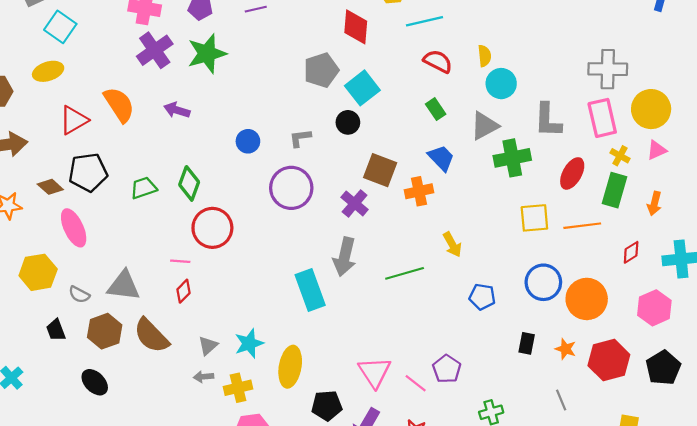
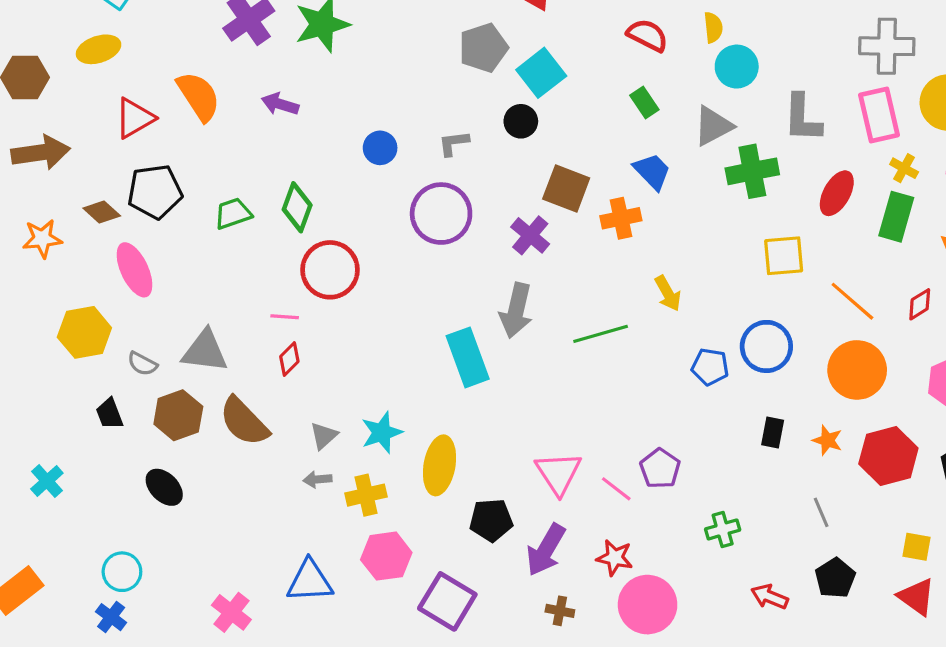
orange line: (582, 226) -> (852, 301), moved, turned 48
blue circle: (543, 282) -> (766, 346), moved

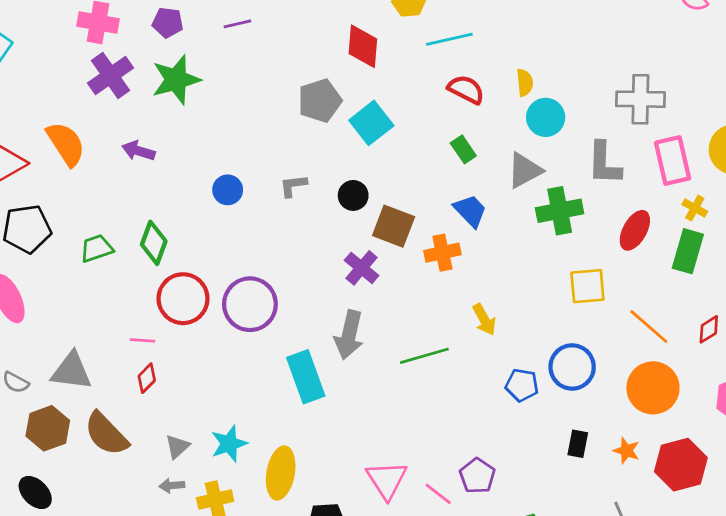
gray cross: (887, 46) -> (640, 99), moved
black circle: (521, 121) -> (353, 195), moved
purple circle: (441, 214) -> (250, 304), moved

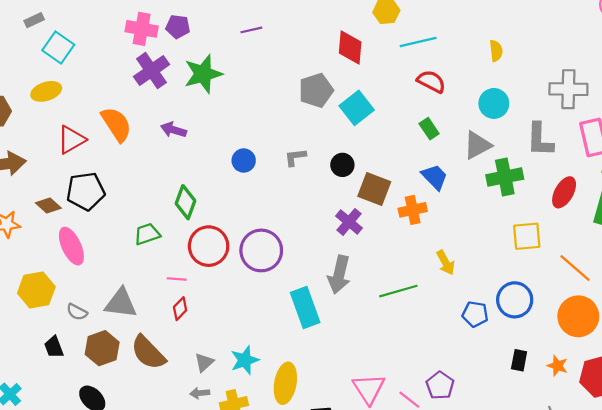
purple pentagon: (168, 23) -> (178, 27), moved
yellow semicircle: (525, 82) -> (496, 51), moved
green trapezoid: (97, 248) -> (147, 234), moved

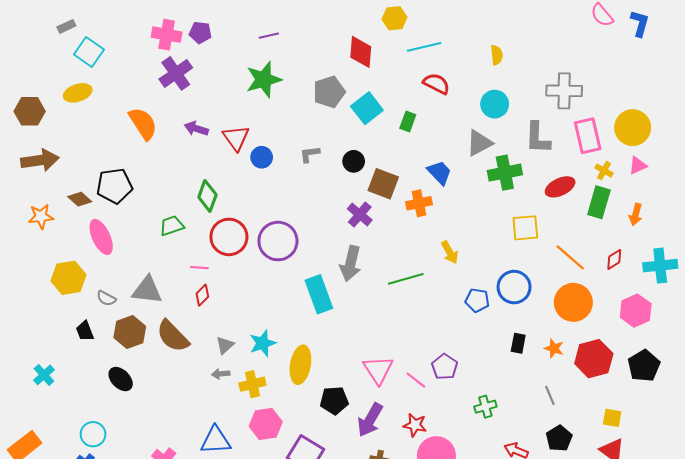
green star: (203, 74) -> (264, 80), moved
green rectangle: (429, 129) -> (408, 121), moved, turned 54
red triangle: (71, 140) -> (236, 138), moved, turned -36
red ellipse: (564, 192) -> (560, 187), turned 36

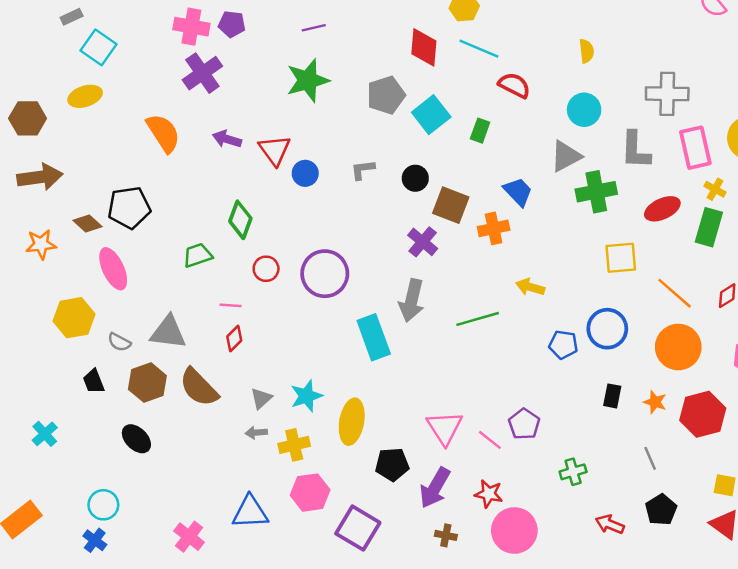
cyan line: (424, 47) -> (479, 49), moved, turned 36
red circle: (229, 237) -> (266, 269), size x0.6
yellow arrow: (450, 252) -> (530, 287), turned 135

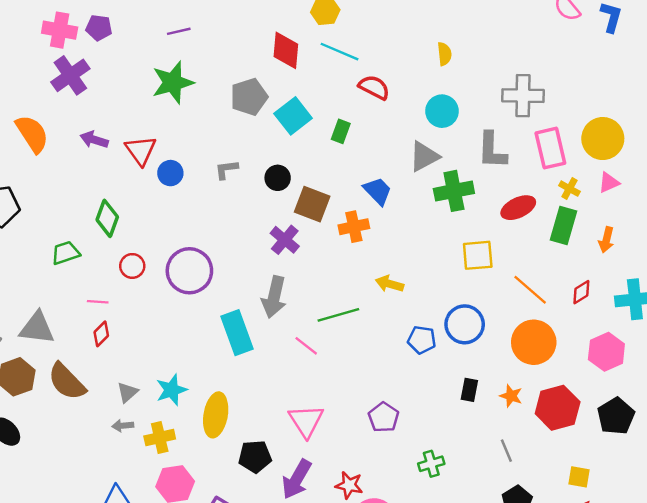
pink line: (490, 440) -> (306, 346), moved

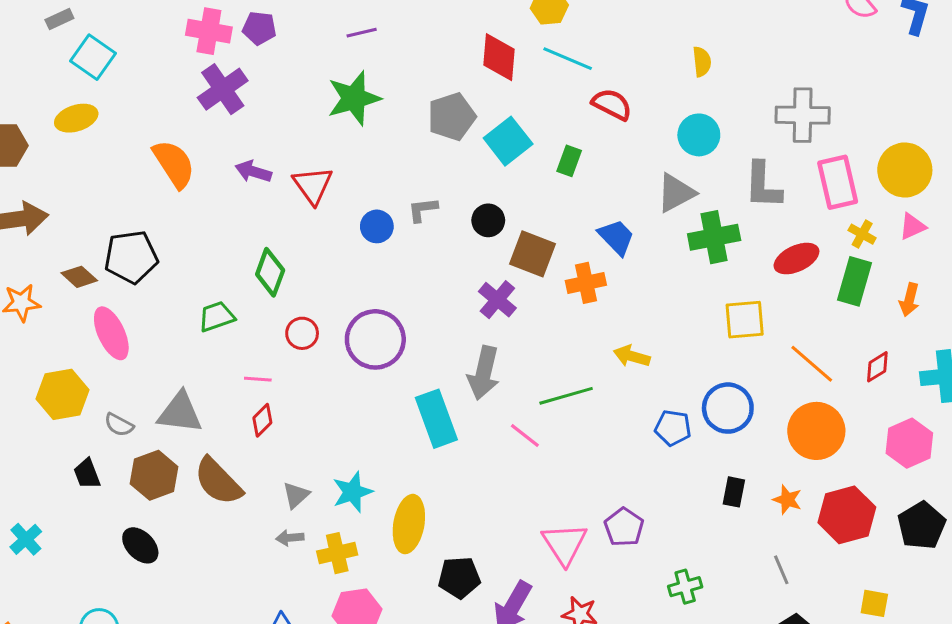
blue circle: (170, 173) -> (377, 226), moved
pink triangle: (306, 421) -> (565, 544), moved

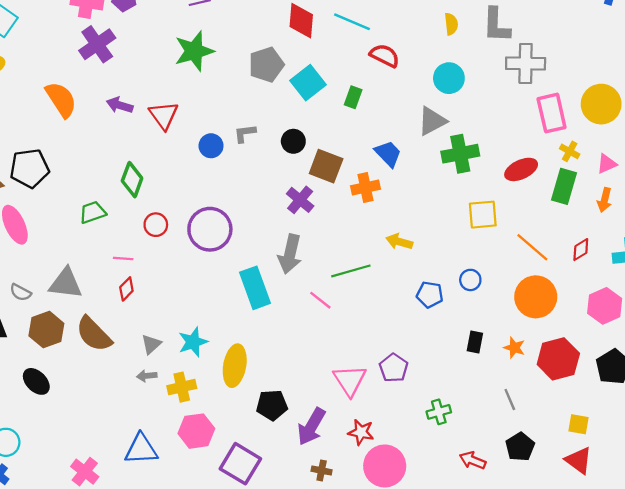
gray L-shape: (763, 185) -> (496, 25), moved
pink triangle: (912, 226) -> (607, 164), moved
blue circle: (728, 408) -> (470, 280), size x0.6

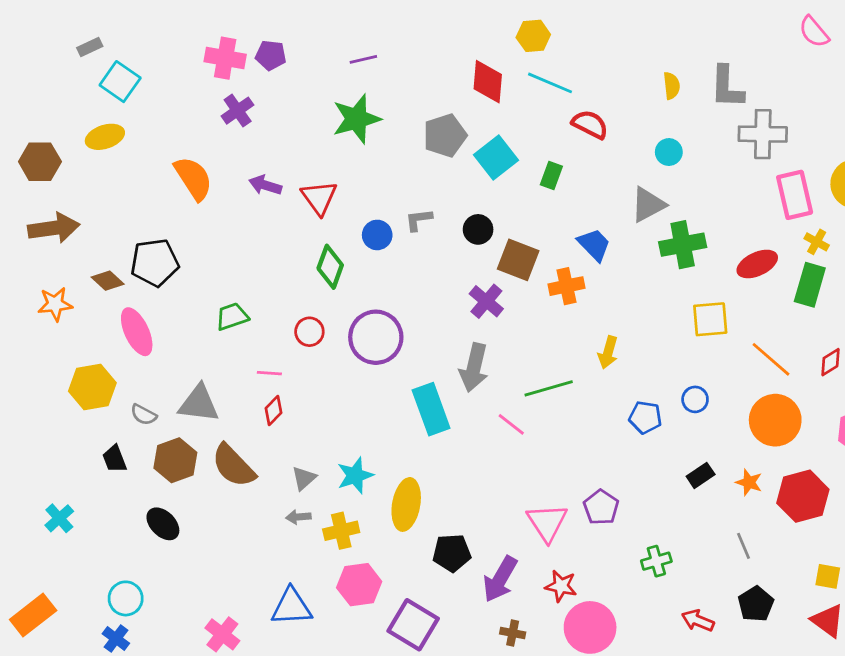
purple cross: (97, 44) -> (238, 111), size x0.7
cyan circle: (449, 78) -> (669, 152), size x0.7
green diamond: (132, 180) -> (330, 267), moved
yellow arrow: (399, 242) -> (608, 352), turned -90
black rectangle: (475, 342) -> (701, 475), turned 45

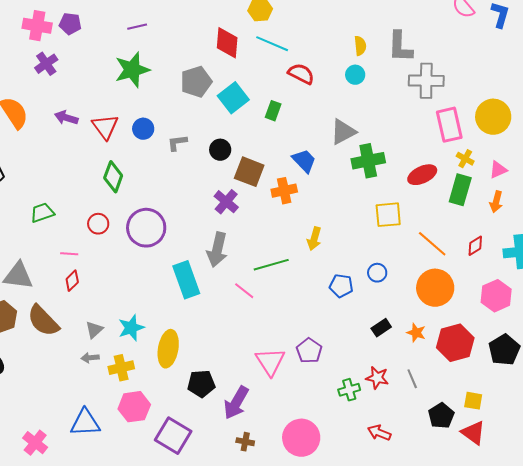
cyan circle: (669, 152) -> (355, 75), moved
blue circle: (377, 235) -> (143, 129), moved
red star: (561, 586) -> (377, 378), moved
black pentagon: (756, 604) -> (441, 416), moved

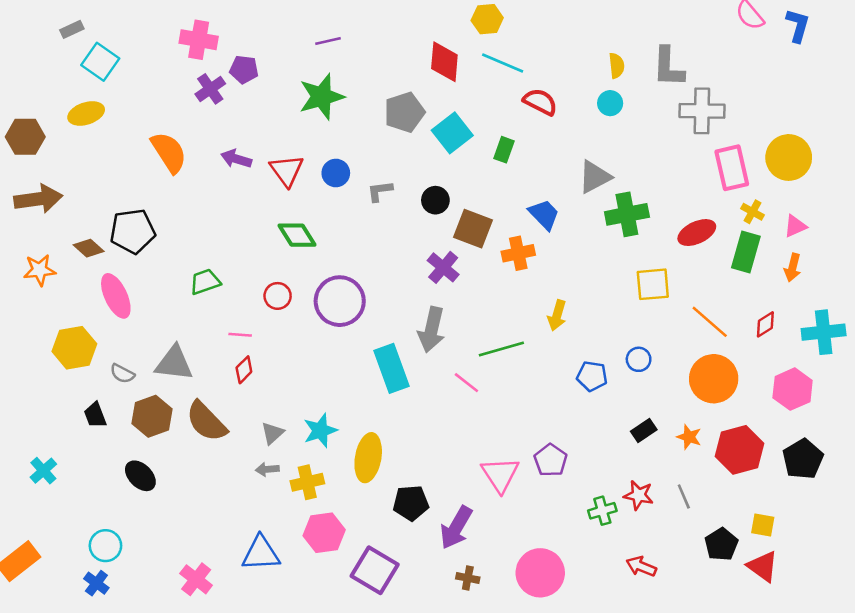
purple pentagon: (70, 24) -> (244, 69), moved
green diamond: (113, 177) -> (297, 235), turned -52

